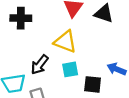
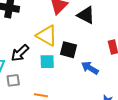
black square: (93, 84) -> (68, 50), moved

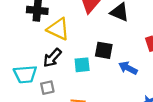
yellow triangle: (47, 35) -> (58, 29), moved

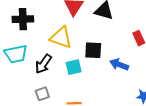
yellow triangle: (58, 29) -> (61, 38), moved
cyan trapezoid: (25, 74) -> (16, 54), moved

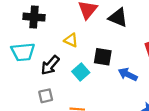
yellow triangle: (61, 38) -> (71, 40), size x0.6
cyan square: (74, 67) -> (81, 72), turned -35

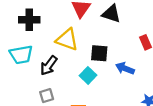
yellow triangle: (71, 40) -> (67, 39), size x1.6
cyan square: (81, 72) -> (88, 75), moved

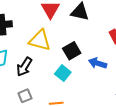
black square: (99, 53) -> (72, 51), turned -30

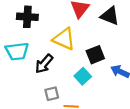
gray square: (25, 96) -> (52, 94), moved

